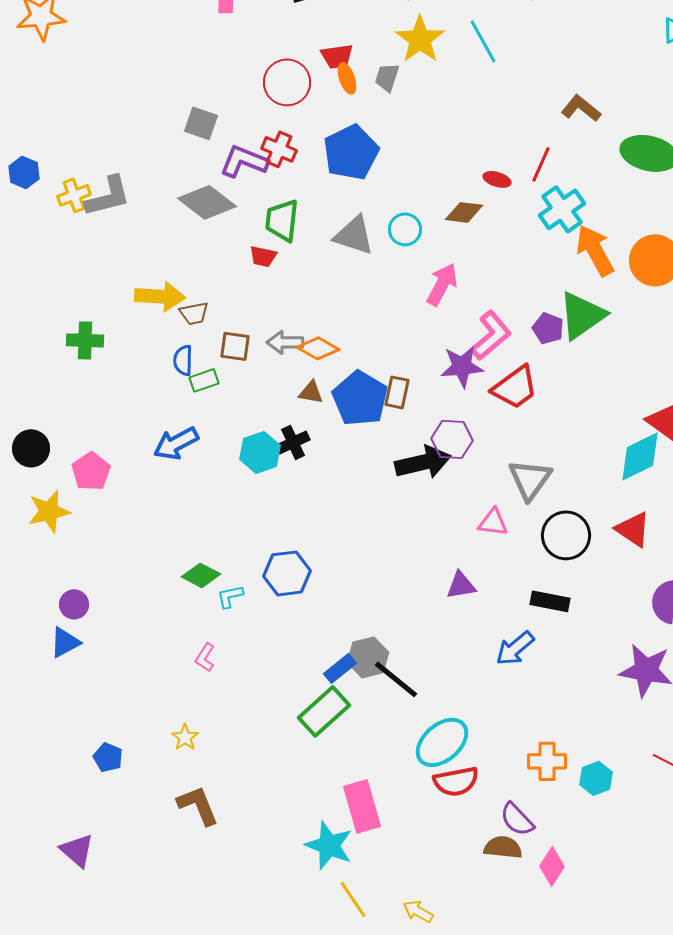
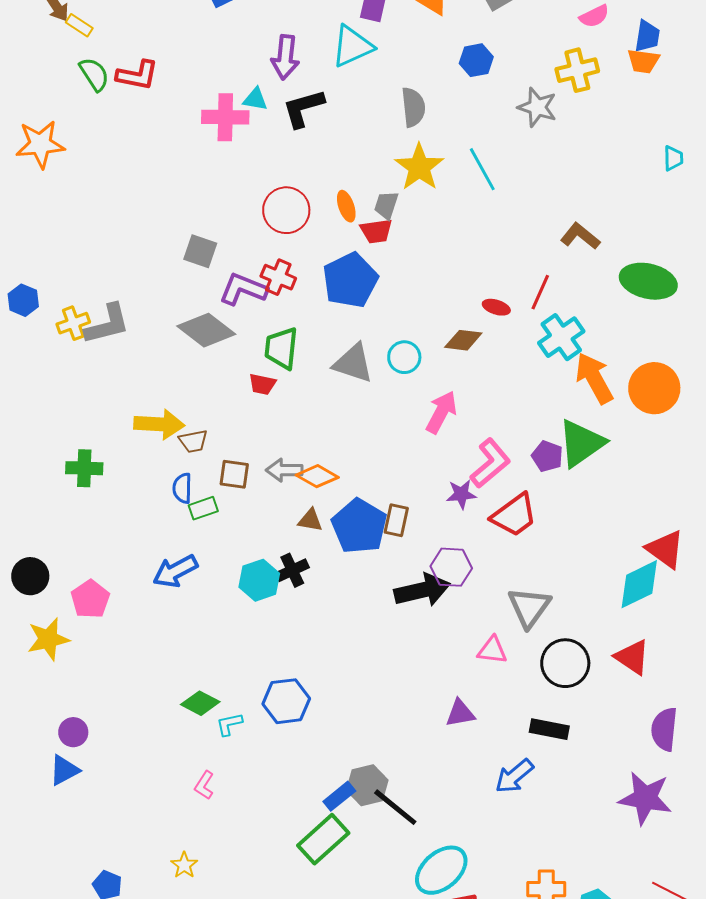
red trapezoid: (337, 56) -> (376, 231), moved
purple star: (462, 366) -> (461, 494), size x0.7

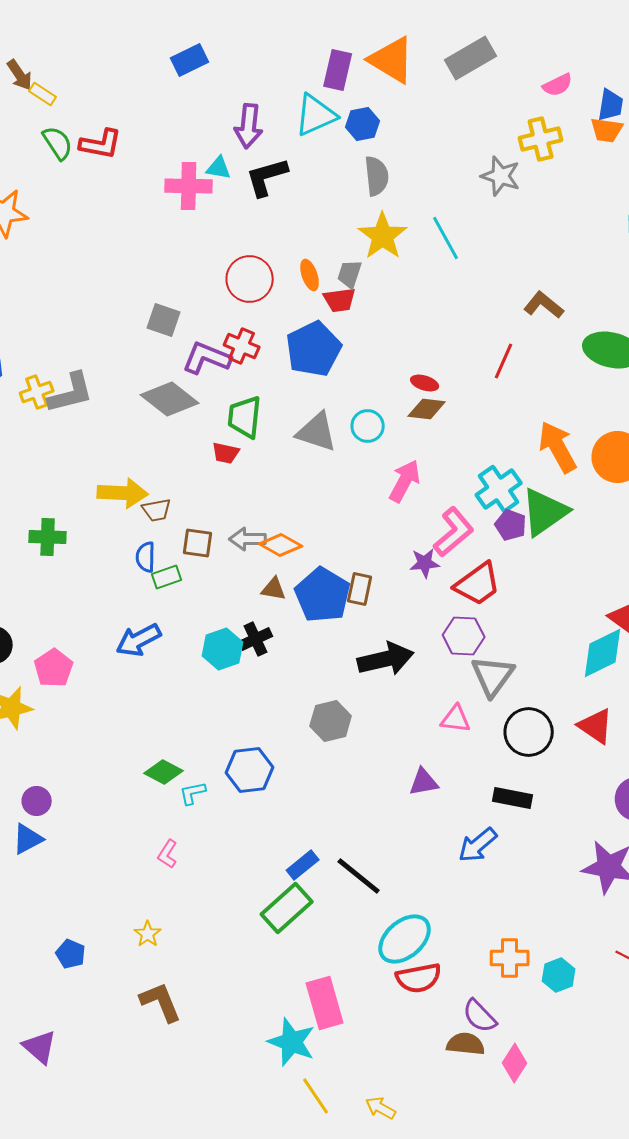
blue hexagon: (476, 60) -> (363, 124), moved
red ellipse: (496, 307) -> (425, 383), moved
cyan cross: (561, 337) -> (499, 489), moved
purple hexagon: (451, 567) -> (464, 636), moved
gray hexagon: (367, 785) -> (331, 721), moved

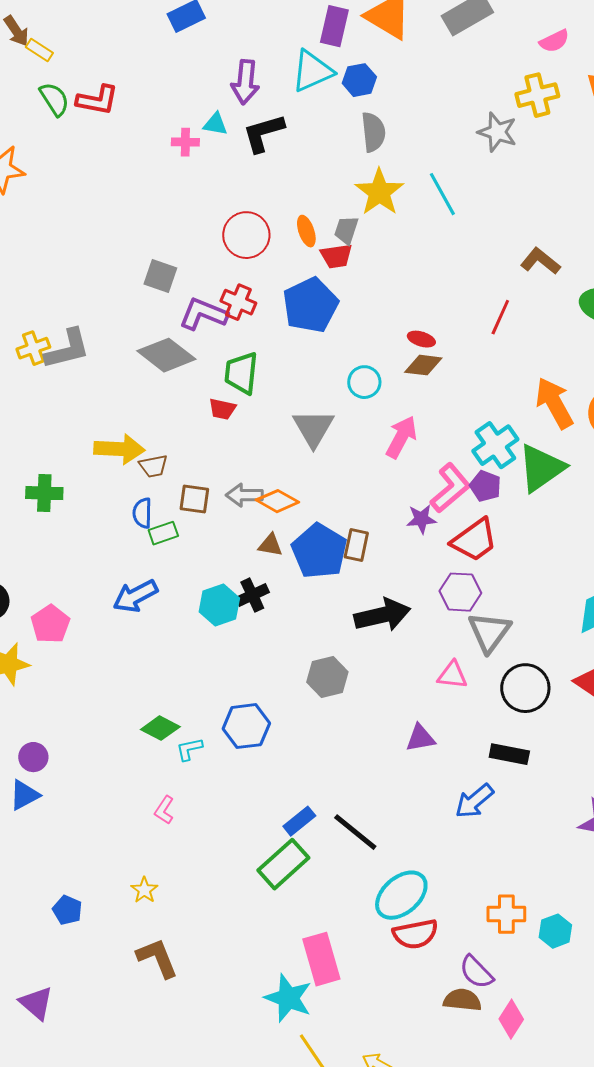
pink cross: (189, 186) -> (185, 142), size x0.6
gray triangle: (317, 432) -> (313, 428), moved, turned 42
purple pentagon: (511, 525) -> (485, 486), moved

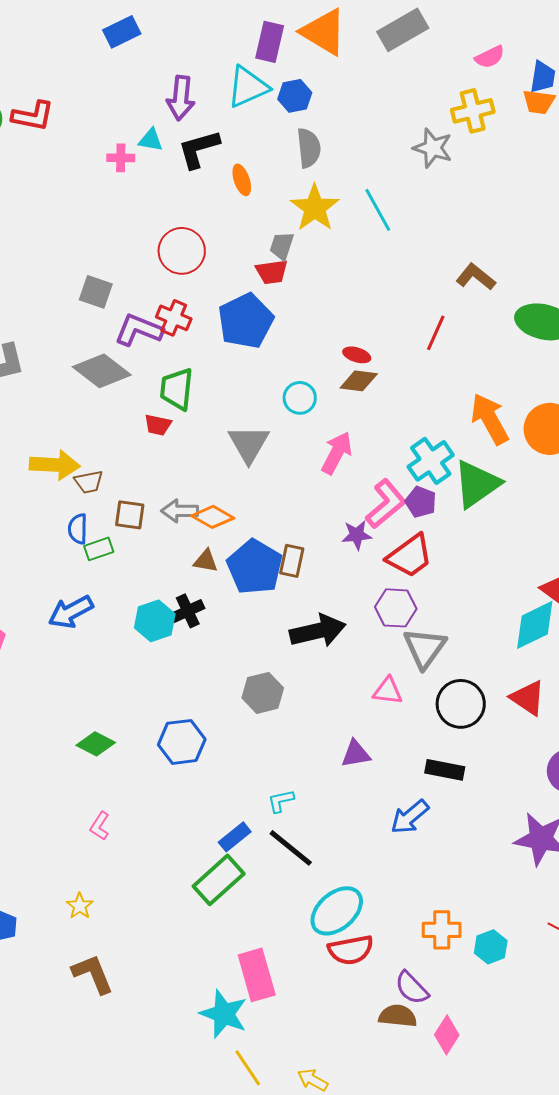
orange ellipse: (306, 231) -> (242, 180), moved
cyan L-shape: (189, 749) -> (281, 801), moved

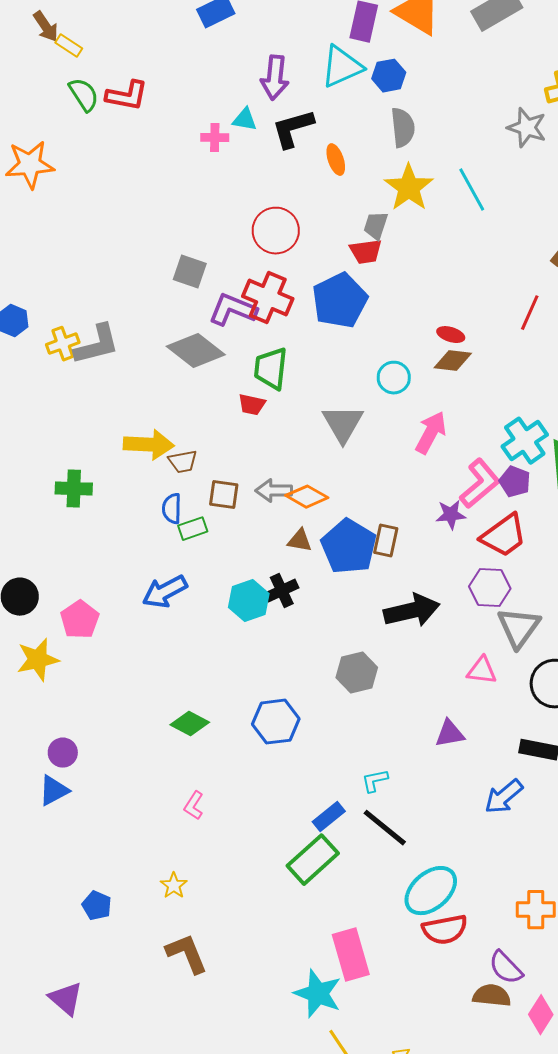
red cross: (174, 318) -> (268, 298), size x1.4

